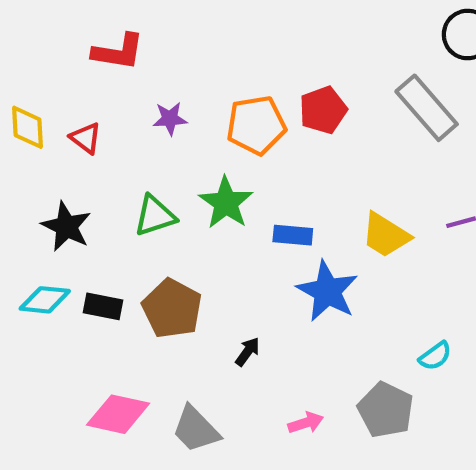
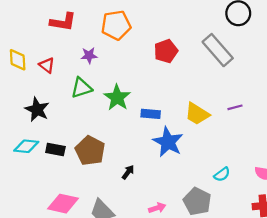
orange pentagon: (256, 125) -> (116, 25), moved
green triangle: (155, 216) -> (81, 88), moved

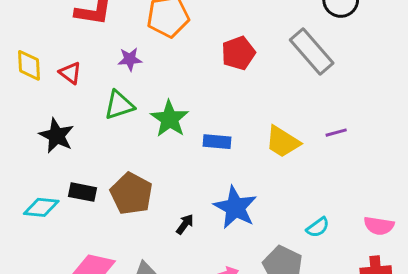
blue star: (168, 142) -> (235, 207), moved
cyan diamond: (26, 146) -> (41, 207), moved

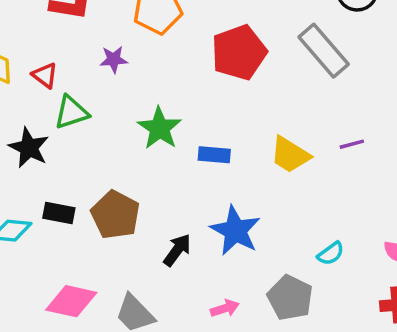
red pentagon: (238, 53) -> (239, 52), size x1.4
green triangle: (119, 105) -> (71, 112), moved
black arrow: (185, 224) -> (177, 250), size x1.4

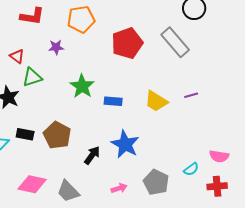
cyan semicircle: (331, 254) -> (191, 169), moved

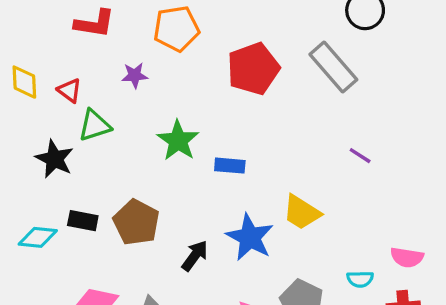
purple line: (191, 95) -> (360, 156), turned 48
yellow trapezoid: (156, 101) -> (302, 212), moved
cyan semicircle: (191, 169) -> (360, 279), turned 35

